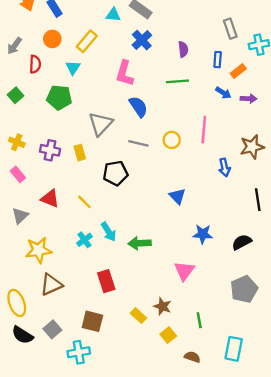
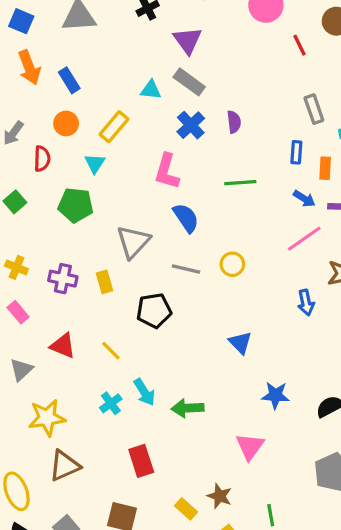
purple semicircle: (183, 49) -> (234, 122), moved
orange rectangle: (238, 71) -> (325, 168), turned -49
pink line: (204, 130) -> (304, 239), moved, turned 50

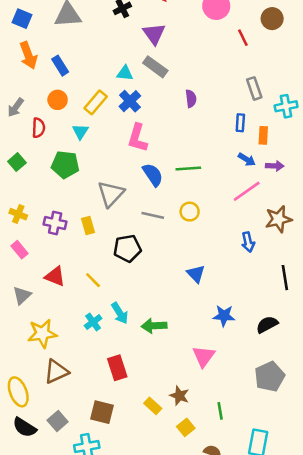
blue cross: (191, 125) -> (130, 101), moved
green line: (240, 183) -> (188, 168), moved

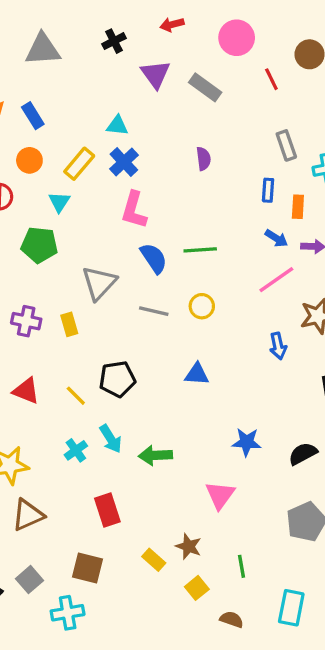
gray rectangle: (155, 67) -> (205, 87), moved
black pentagon: (127, 248) -> (117, 379), moved
blue triangle: (196, 274) -> (197, 374), moved, turned -42

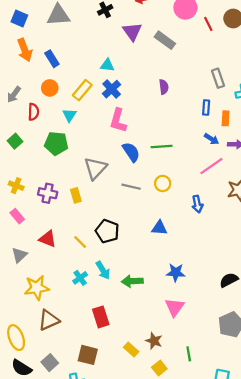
red line: (271, 79) -> (208, 24), moved
blue arrow: (278, 346) -> (197, 204), moved
black pentagon: (117, 379) -> (107, 231), turned 30
blue star: (247, 442) -> (176, 272), moved

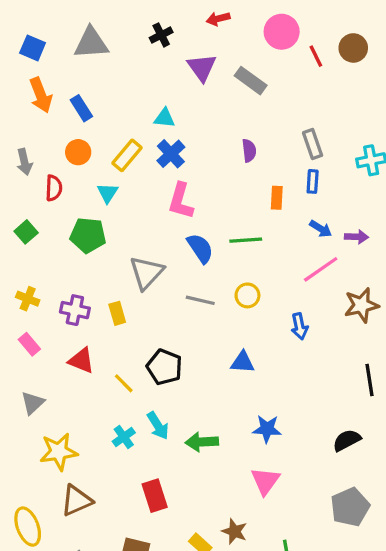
gray rectangle: (218, 78) -> (313, 144), moved
gray arrow: (14, 94) -> (24, 162), turned -49
orange rectangle: (226, 118) -> (277, 198), moved
red triangle: (48, 239) -> (81, 361), moved

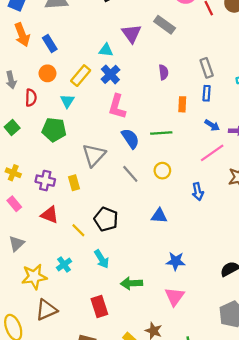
purple triangle: (202, 68) -> (131, 34), moved
gray line: (200, 300) -> (130, 174), turned 36
cyan cross: (124, 437) -> (64, 265), moved
green arrow: (202, 442) -> (131, 283), moved

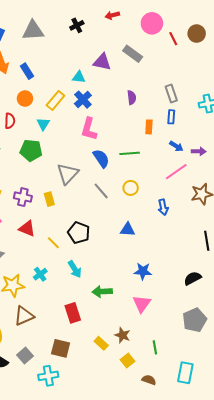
purple triangle: (131, 34) -> (102, 62), turned -42

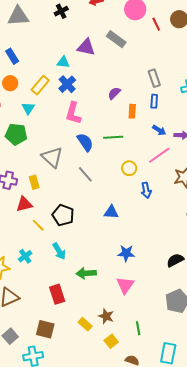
purple semicircle: (132, 98) -> (114, 93), moved, turned -128
gray triangle: (68, 174) -> (52, 157), turned -30
yellow circle: (131, 188) -> (129, 168), moved
red triangle: (27, 229) -> (24, 204), moved, turned -36

